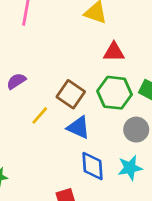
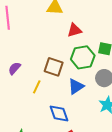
blue triangle: (78, 127) -> (76, 86), moved, turned -42
blue diamond: (93, 166) -> (59, 114), moved

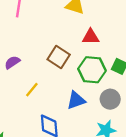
brown square: (54, 67) -> (59, 57), moved

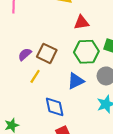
brown square: (59, 57) -> (47, 53), moved
purple semicircle: (12, 62) -> (25, 54), moved

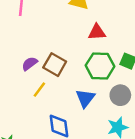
blue triangle: (76, 81) -> (85, 98), turned -30

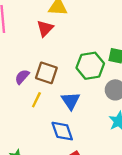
red triangle: (97, 32) -> (45, 28), moved, turned -30
blue triangle: (85, 98) -> (71, 101), moved

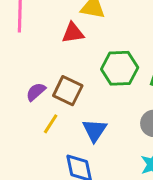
red triangle: (45, 28) -> (73, 33), turned 30
green hexagon: (90, 66) -> (120, 68), moved

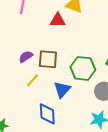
green hexagon: (120, 68) -> (83, 68), moved
brown square: (68, 91) -> (48, 59), turned -30

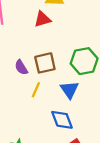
purple semicircle: (26, 57) -> (21, 67), turned -72

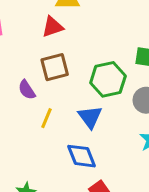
brown square: (45, 63) -> (55, 67), moved

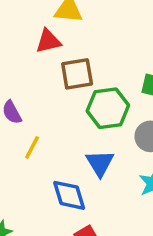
brown square: (55, 67) -> (77, 74), moved
blue triangle: (90, 117) -> (100, 163), moved

